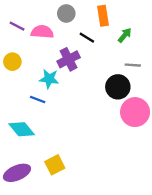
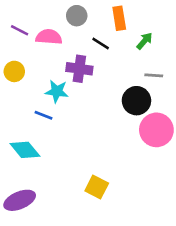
purple cross: (69, 59) -> (79, 69), turned 35
yellow square: (55, 165) -> (97, 187), moved, turned -36

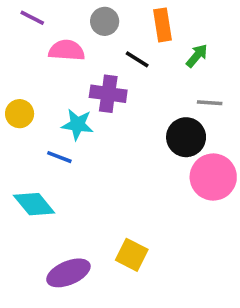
purple line: (20, 30) -> (32, 18), moved
yellow circle: (14, 71) -> (20, 114), moved
purple ellipse: (20, 200) -> (68, 273), moved

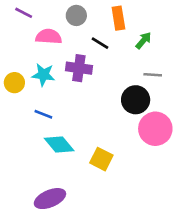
cyan star: (77, 125) -> (43, 75), moved
cyan diamond: (34, 204) -> (59, 145), moved
yellow square: (132, 255) -> (101, 159), moved

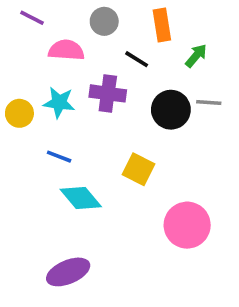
black circle: (136, 100) -> (171, 110), moved
pink circle: (155, 129) -> (187, 225), moved
yellow square: (101, 159) -> (138, 169), moved

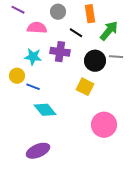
green arrow: (196, 56) -> (109, 31), size x1.5
yellow circle: (19, 113) -> (17, 76), moved
yellow square: (138, 169) -> (85, 87), moved

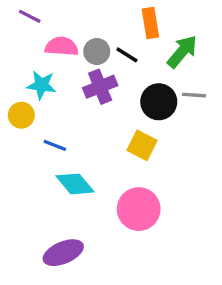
gray circle: (58, 12) -> (97, 52), moved
purple cross: (60, 52) -> (100, 87), turned -30
cyan star: (33, 57) -> (41, 85), moved
yellow circle: (17, 76) -> (21, 115), moved
pink circle: (104, 125) -> (139, 209), moved

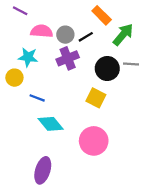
orange rectangle: (150, 23) -> (102, 15), turned -36
black line: (127, 55) -> (86, 37), turned -63
purple ellipse: (63, 253) -> (43, 170), turned -50

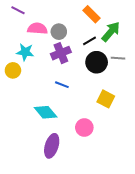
black line: (86, 37) -> (89, 41), moved
blue line: (37, 98) -> (62, 85), moved
yellow square: (96, 98) -> (106, 99), moved
pink circle: (94, 141) -> (84, 128), size x0.7
purple ellipse: (43, 170) -> (52, 146), moved

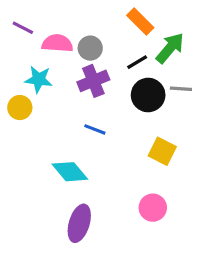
purple line: (18, 10) -> (23, 28), moved
pink circle: (84, 128) -> (153, 208), moved

